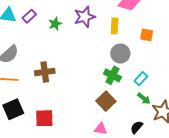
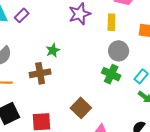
green star: (55, 24) -> (53, 50), moved
brown square: (106, 101) -> (81, 108), moved

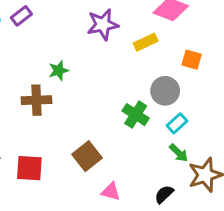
yellow rectangle: (111, 22) -> (146, 42), turned 56
gray circle: (119, 51) -> (165, 91), moved

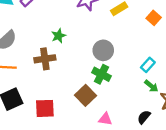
orange square: (192, 60) -> (154, 18), turned 32
gray circle: (165, 91) -> (103, 50), moved
green cross: (136, 115) -> (102, 74), moved

